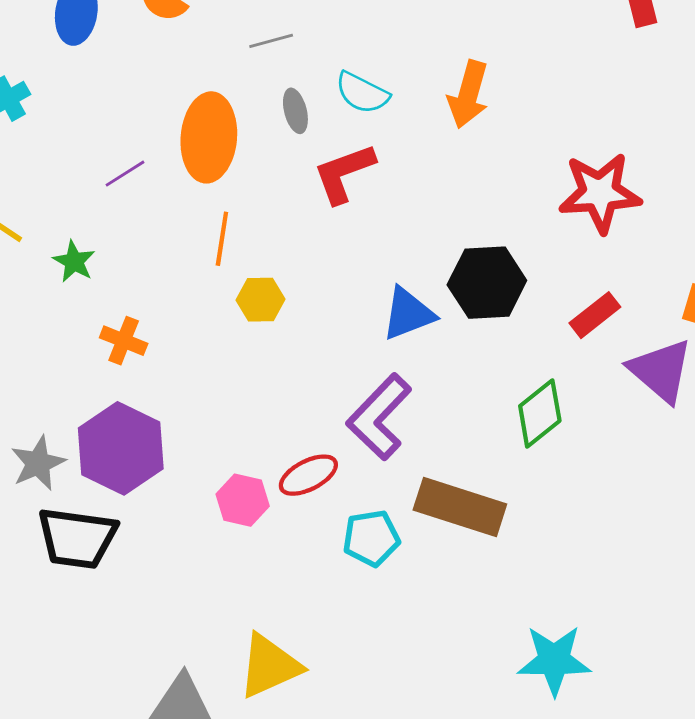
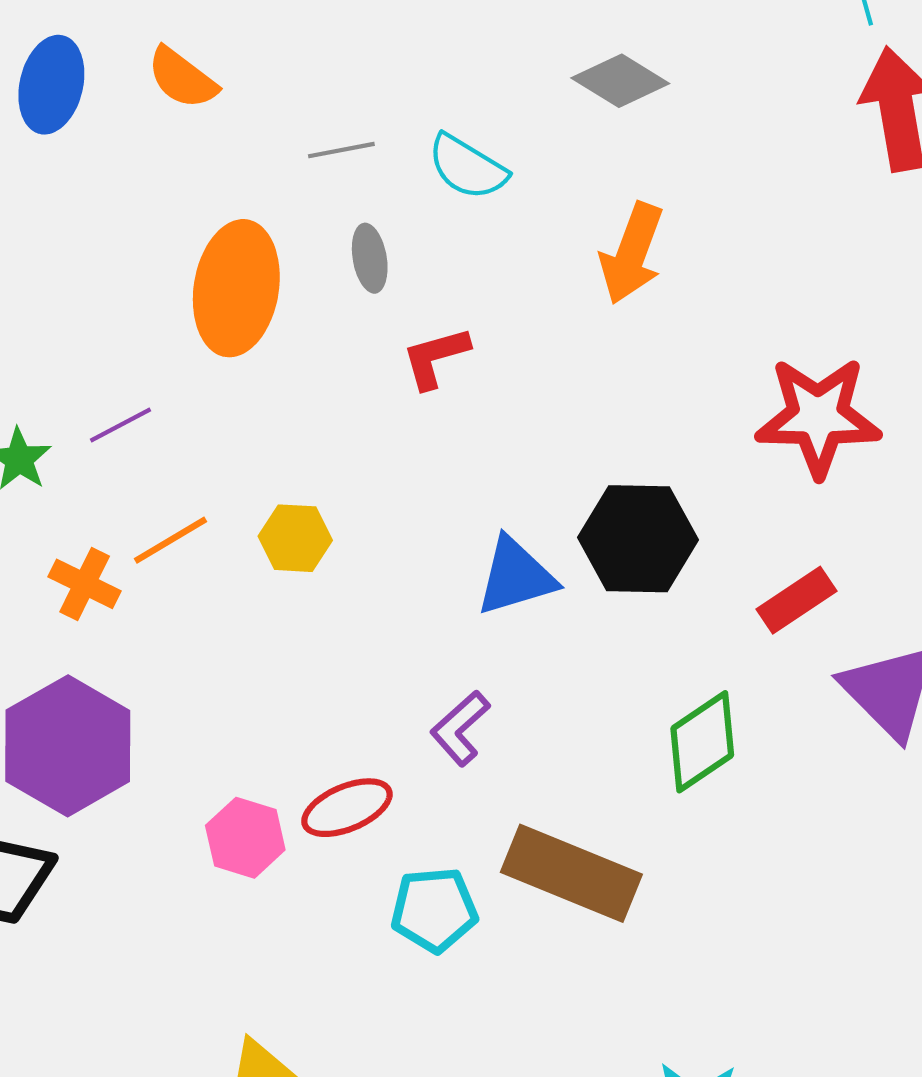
cyan semicircle: (362, 93) -> (467, 167), moved
red L-shape: (344, 173) -> (436, 357), size x0.7
purple line: (125, 174) -> (121, 425), moved
orange line: (222, 239) -> (170, 540), moved, turned 46
purple L-shape: (379, 417) -> (460, 728), size x0.6

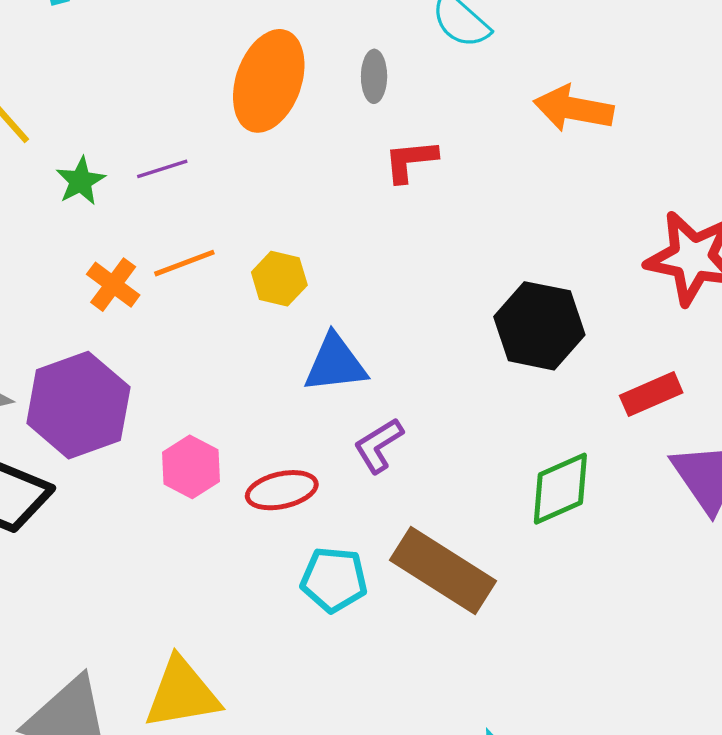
orange arrow: (632, 253) -> (573, 109), turned 70
blue triangle: (516, 576) -> (335, 364), moved
pink hexagon: (245, 838) -> (191, 467), moved

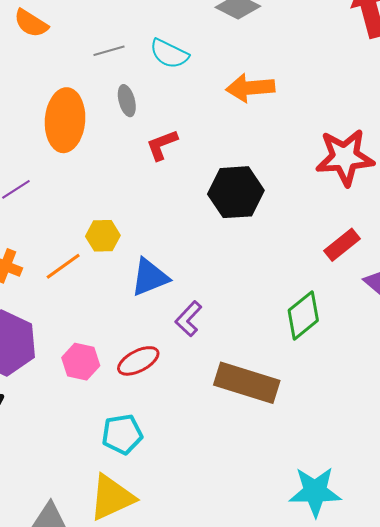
orange line: (184, 263) -> (63, 266), moved
black hexagon: (539, 326) -> (236, 192), moved
cyan pentagon: (334, 580) -> (122, 434), moved

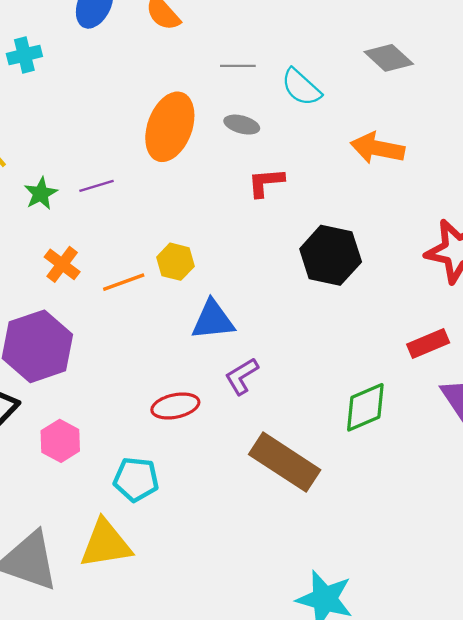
gray ellipse: (127, 101) -> (242, 125), turned -76
pink hexagon: (81, 362) -> (60, 441), moved

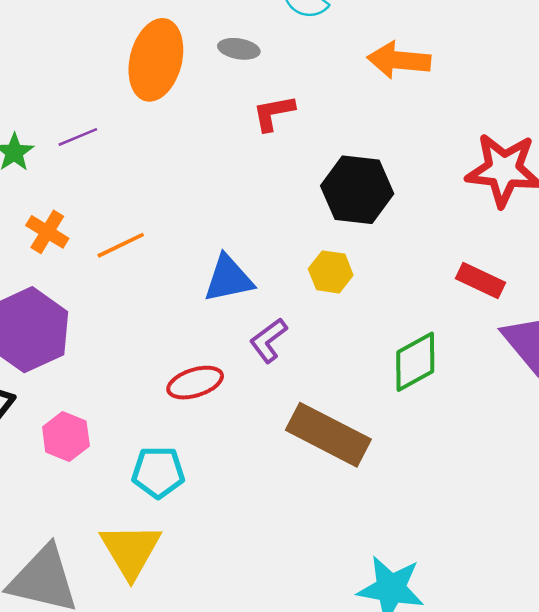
yellow hexagon: (175, 262) -> (331, 272), moved
red rectangle: (428, 344) -> (480, 280), turned 54
yellow triangle: (106, 544) -> (131, 550), turned -46

